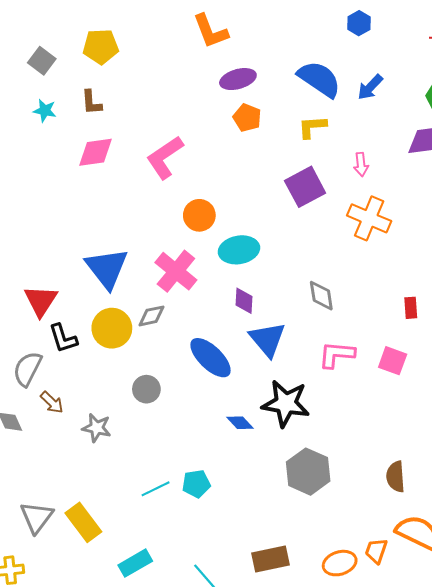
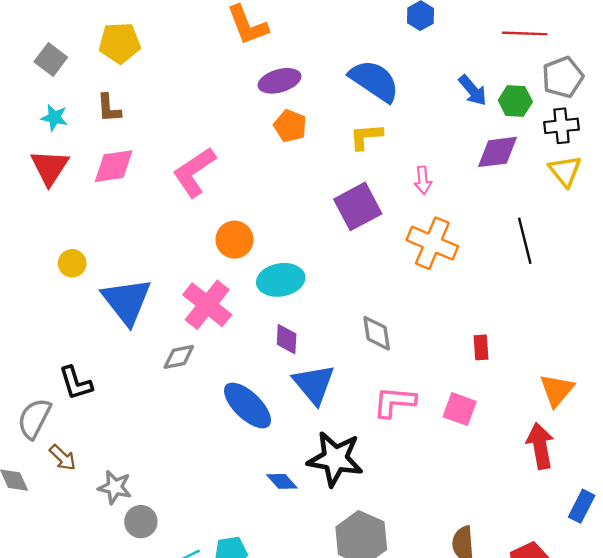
blue arrow: (370, 87) -> (473, 90), moved, turned -84
red triangle: (41, 301) -> (50, 167), moved
yellow circle: (112, 328) -> (72, 263), moved, size x0.6
gray circle: (146, 389) -> (141, 522), moved

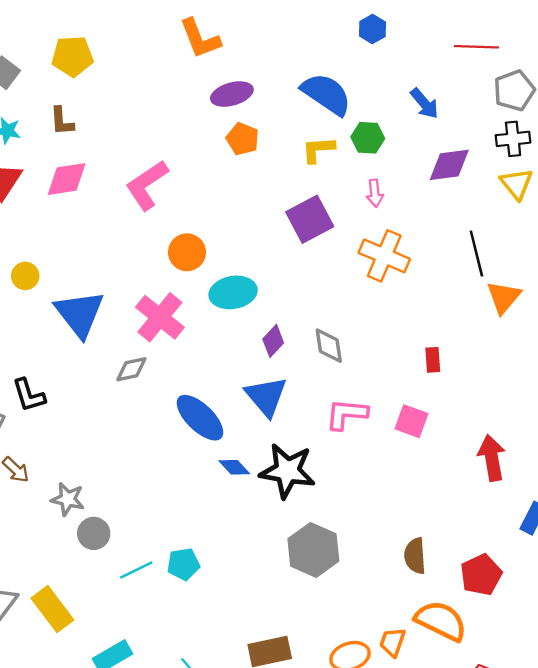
green hexagon: (515, 101) -> (368, 138), moved
purple diamond: (287, 339) -> (273, 341), moved, turned 40
orange triangle: (557, 390) -> (504, 297), moved
blue diamond: (282, 481) -> (234, 467), moved

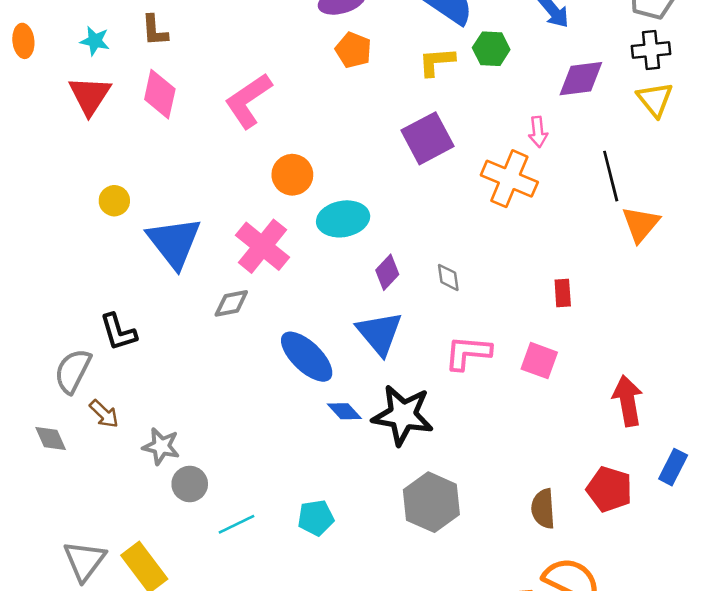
pink diamond: (67, 179) -> (160, 94), turned -69
pink arrow: (375, 193) -> (538, 132), moved
gray diamond: (329, 346) -> (448, 277), size x0.7
cyan pentagon: (183, 564) -> (316, 518), moved
red pentagon: (481, 575) -> (609, 489), moved, turned -30

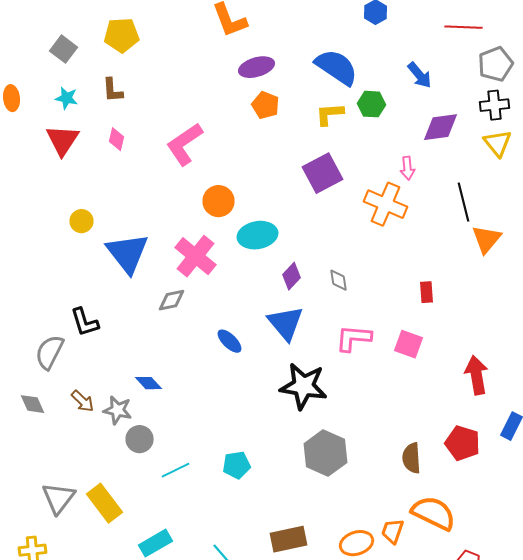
pink diamond: (160, 94) -> (116, 139), size x0.6
blue ellipse: (307, 357) -> (230, 341), size x0.6
blue diamond: (344, 411) -> (148, 383), moved
brown arrow: (104, 414) -> (82, 401), moved

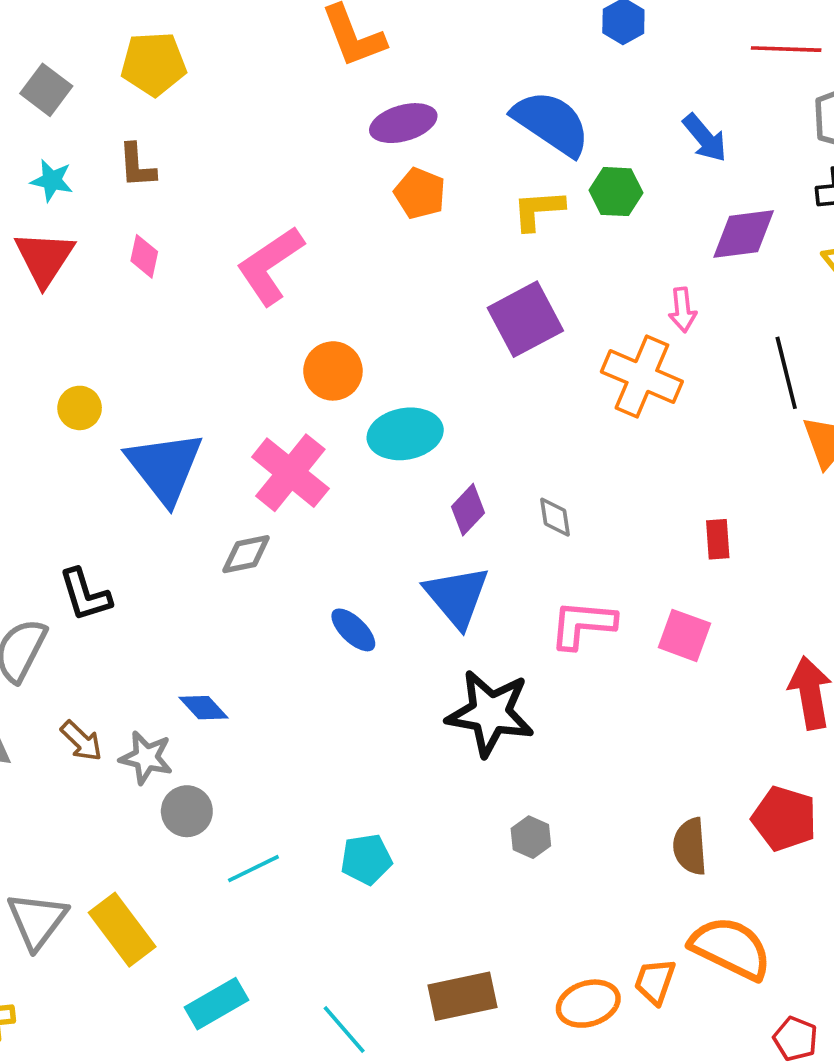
gray hexagon: (326, 453) -> (531, 837), size x0.5

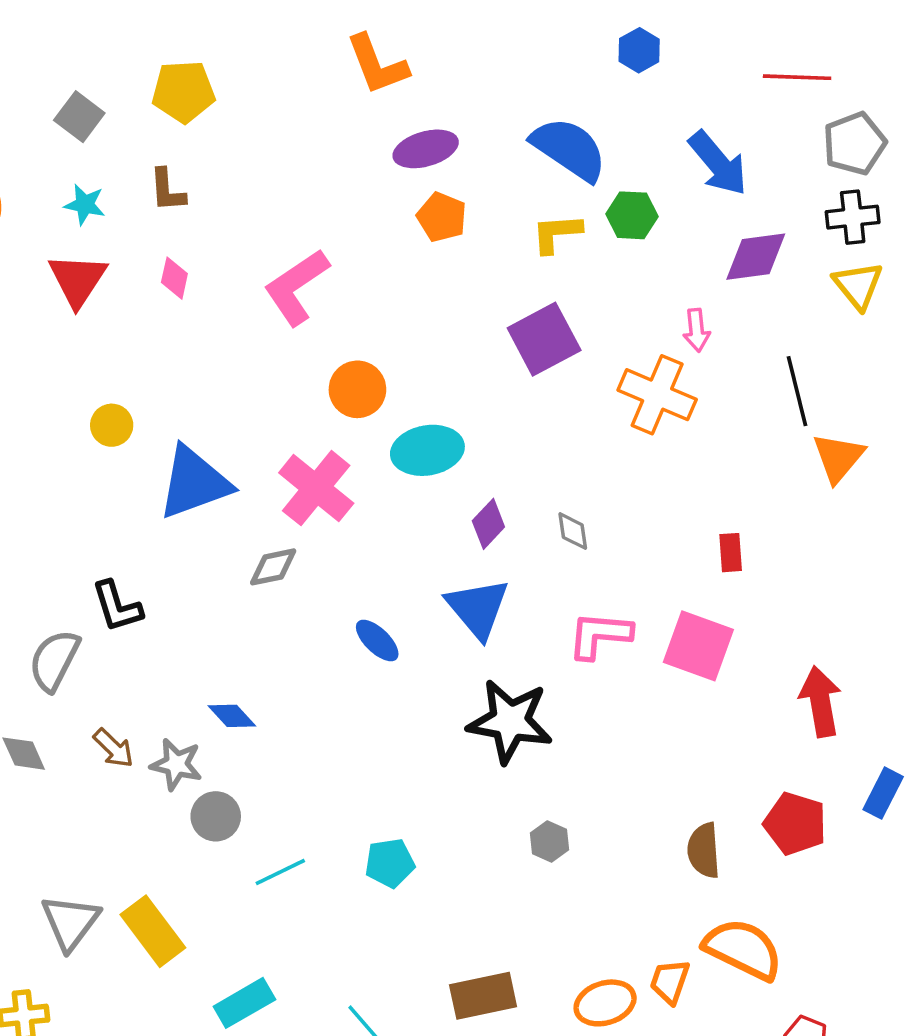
blue arrow: (705, 138) -> (718, 163), size x1.4
blue triangle: (165, 467) -> (194, 483), turned 48
pink square: (684, 635) -> (698, 646), size x1.4

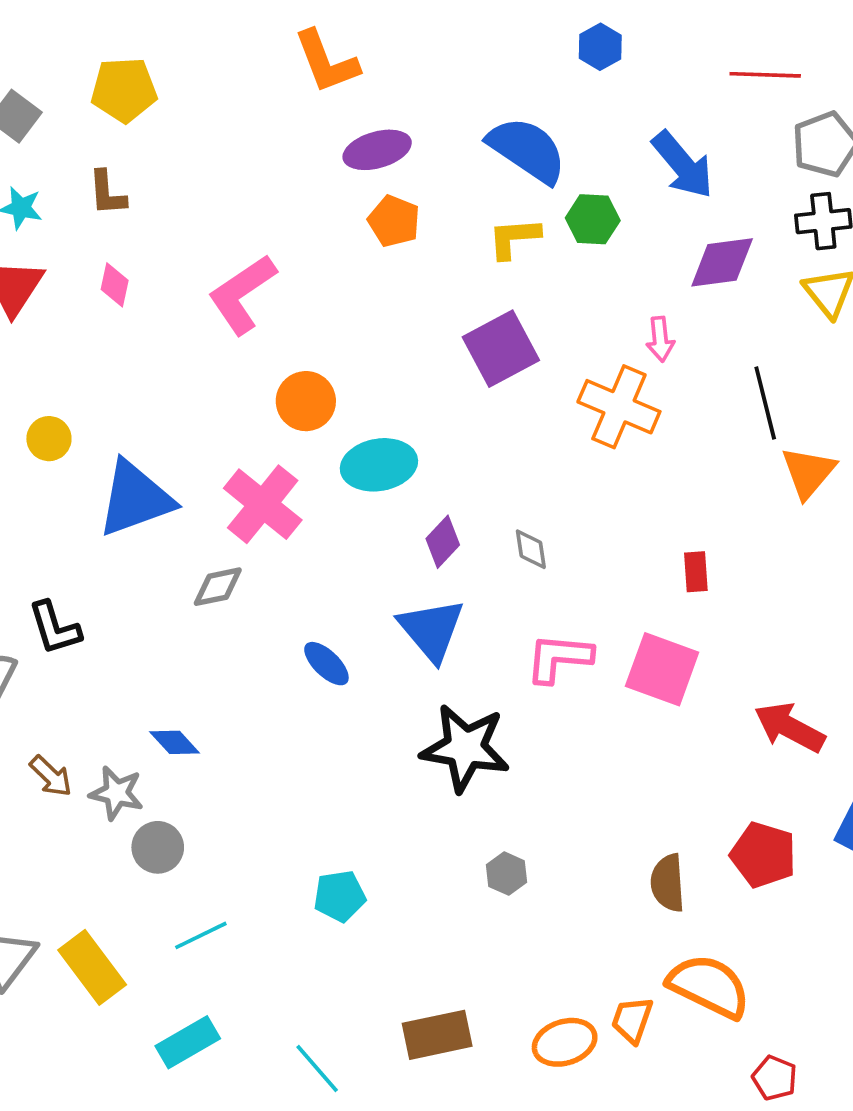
red arrow: (820, 702) -> (790, 727), turned -52
cyan line: (280, 872) -> (201, 935), moved

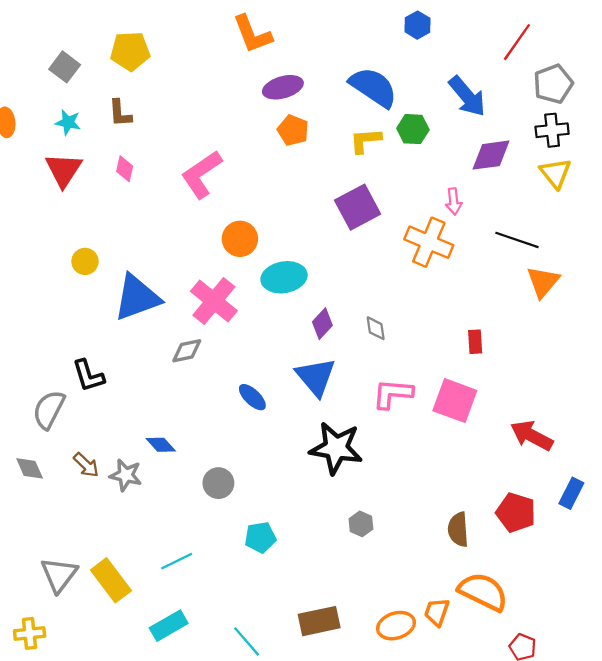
red line: (765, 75) -> (517, 42), turned -57
black line: (765, 403) -> (517, 240), turned -57
gray circle: (158, 847) -> (218, 483), moved

